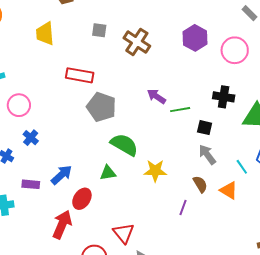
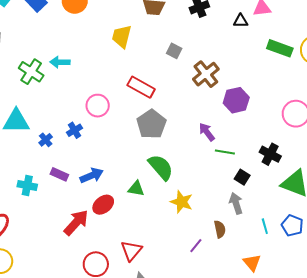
purple hexagon: (195, 38) -> (236, 100), moved
pink circle: (19, 105) -> (98, 106), moved
orange triangle: (229, 190) -> (252, 263), moved

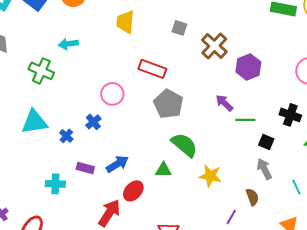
cyan arrow: (60, 62) -> (68, 44), moved

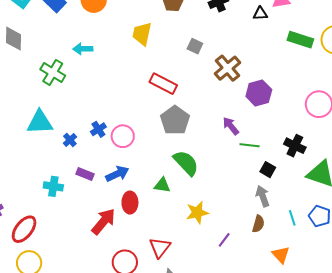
pink circle: (112, 94) -> (123, 136), moved
yellow star: (210, 176) -> (197, 213), moved, turned -30
red ellipse: (133, 191) -> (130, 203), turned -50
brown semicircle: (252, 197) -> (258, 224), moved, turned 30

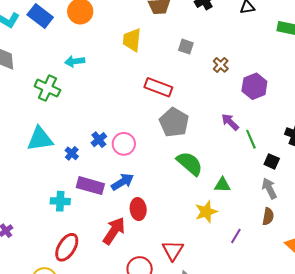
brown cross: (228, 68) -> (221, 65), size x0.6
green line: (250, 145) -> (251, 139), turned 66
purple rectangle: (85, 174) -> (90, 186), size x1.5
green triangle: (162, 185) -> (222, 185), moved
red ellipse: (24, 229) -> (67, 247), moved

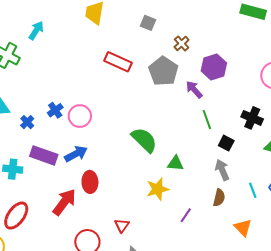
cyan arrow: (75, 61) -> (36, 31), turned 126
gray pentagon: (174, 122) -> (163, 71), moved
purple arrow: (230, 122) -> (194, 90), moved
red triangle: (173, 250) -> (122, 225), size x0.7

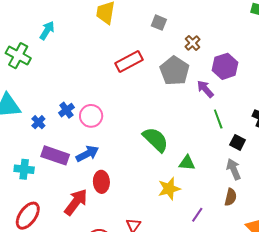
red rectangle: (118, 62) -> (129, 61), turned -52

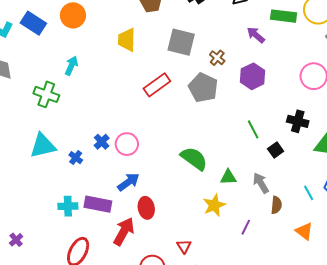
gray square: (159, 23) -> (181, 42), size x1.8
purple arrow: (205, 89) -> (256, 35), moved
black square: (238, 142) -> (276, 150), turned 35
purple rectangle: (55, 155) -> (98, 204), moved
gray arrow: (234, 169) -> (261, 183), moved

